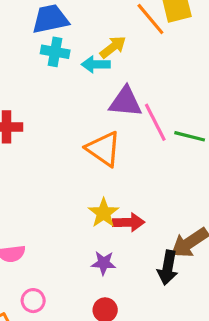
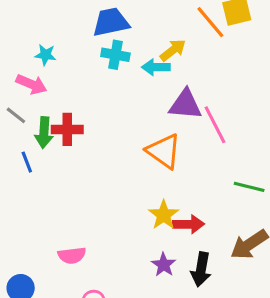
green line: (190, 136) -> (249, 187), moved
purple star: (104, 263) -> (164, 265), turned 30
black arrow: (168, 268) -> (201, 269), moved

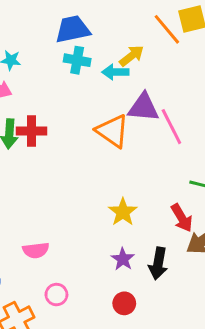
orange triangle: (164, 151) -> (112, 131), moved
red arrow: (189, 224) -> (182, 218), moved, turned 60

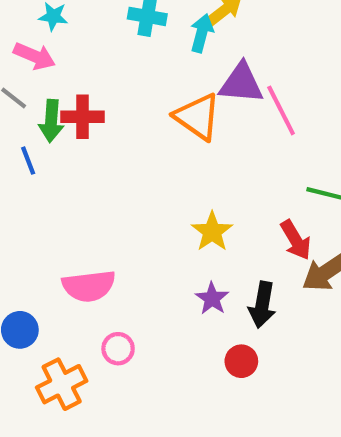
cyan arrow: (115, 72) -> (202, 33), turned 105
pink semicircle: (36, 250) -> (89, 286), size x1.4
red circle: (124, 303) -> (241, 361), moved

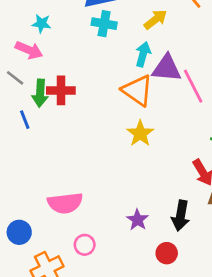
cyan arrow: (202, 33) -> (143, 54), moved
yellow star: (212, 232) -> (140, 134), moved
purple star: (212, 299) -> (137, 220), moved

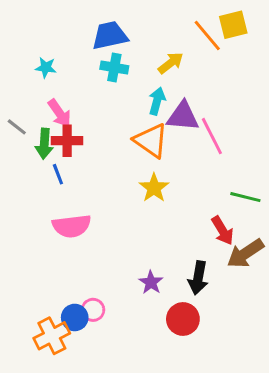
pink arrow: (29, 50) -> (59, 113), moved, turned 32
blue line: (25, 120) -> (58, 174), moved
pink semicircle: (65, 203) -> (72, 226), moved
blue circle: (19, 232) -> (75, 317), moved
red circle: (167, 253) -> (183, 319), size x1.4

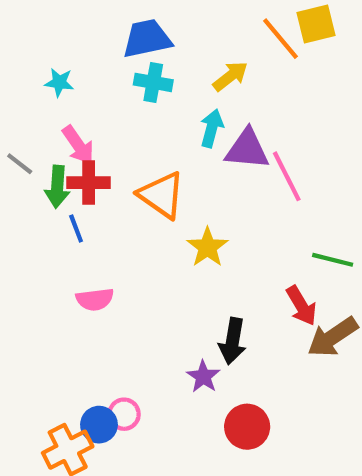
orange triangle: (151, 141) -> (162, 195), moved
pink semicircle: (72, 226) -> (95, 299), size x0.7
black arrow: (198, 278) -> (233, 341), moved

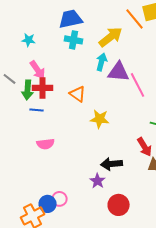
yellow arrow: (230, 76) -> (111, 37), size x1.4
orange triangle: (162, 195) -> (78, 94), size x0.7
blue line: (76, 228) -> (37, 110), turned -64
yellow star: (207, 247) -> (100, 119), turned -30
black arrow: (233, 341) -> (112, 164), turned 75

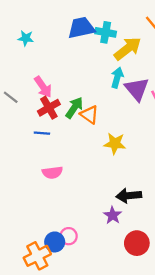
cyan star: (29, 40) -> (26, 38), moved
cyan cross: (74, 40) -> (106, 32), moved
purple triangle: (119, 72) -> (137, 89), turned 45
red cross: (43, 88) -> (49, 108), turned -30
green arrow: (28, 90) -> (74, 108), moved, turned -150

